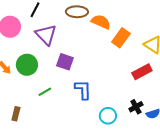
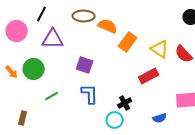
purple triangle: (46, 35) -> (53, 39), turned -45
purple square: (65, 62) -> (85, 65), moved
black cross: (136, 107) -> (125, 103), moved

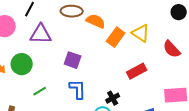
yellow triangle: (160, 49) -> (141, 33), moved

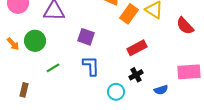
red rectangle: (137, 71) -> (137, 48), moved
black cross: (113, 98) -> (136, 75), moved

